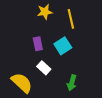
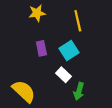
yellow star: (45, 12) -> (37, 13), moved
white rectangle: (44, 68) -> (63, 75), moved

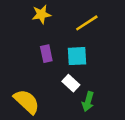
yellow line: (78, 21) -> (87, 23), turned 70
cyan square: (69, 50) -> (77, 56), turned 30

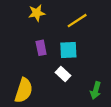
yellow semicircle: (27, 102) -> (24, 90), turned 65
green arrow: (88, 102) -> (96, 90), moved

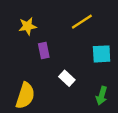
yellow star: (37, 13) -> (28, 26), moved
cyan square: (68, 50) -> (102, 54), moved

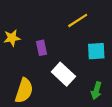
yellow star: (28, 26) -> (12, 38), moved
white rectangle: (67, 78) -> (63, 74), size x1.5

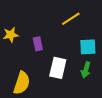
white rectangle: (63, 74) -> (58, 68), turned 60
green arrow: (96, 91) -> (86, 70), moved

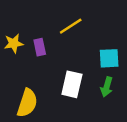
yellow line: (71, 19) -> (71, 26), moved
purple rectangle: (38, 44) -> (40, 47), moved

